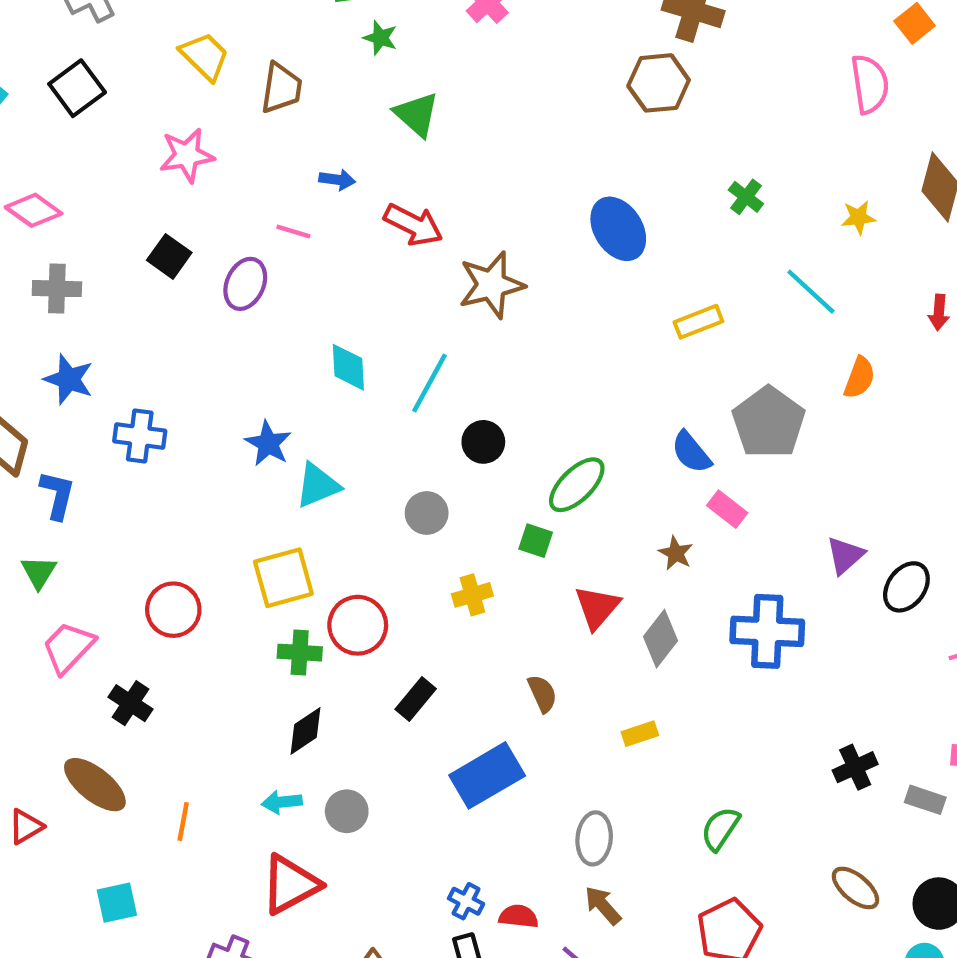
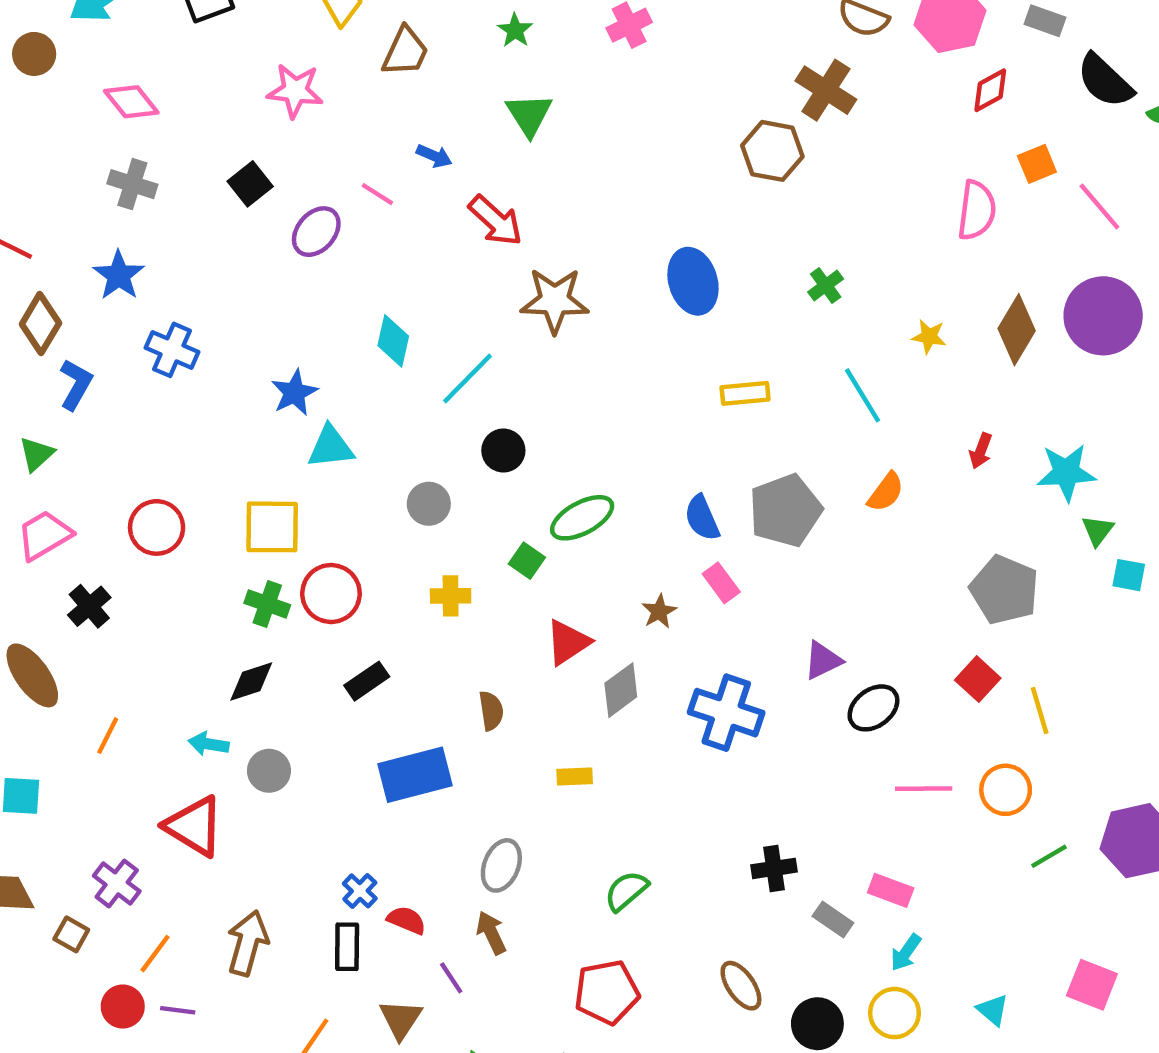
red triangle: (290, 884) -> (194, 826), turned 44

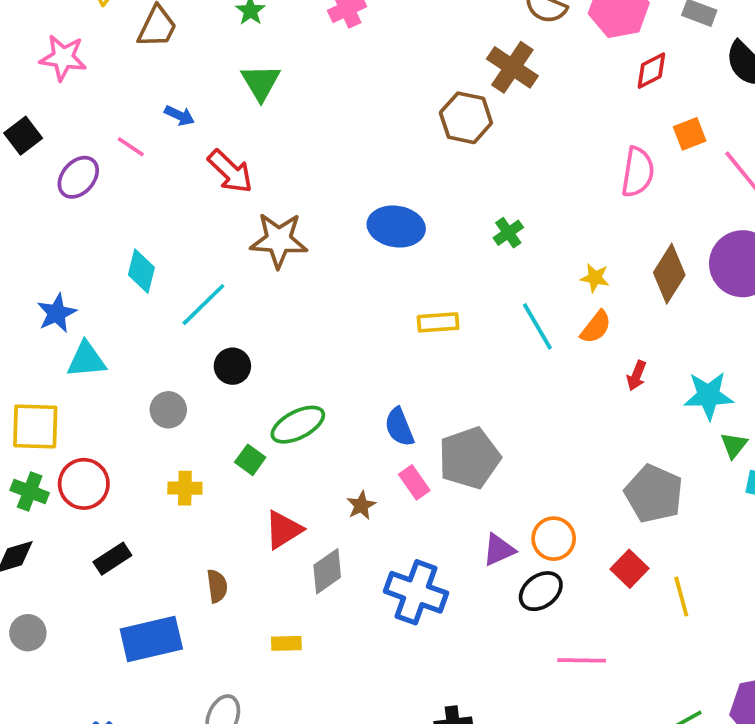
blue ellipse: (693, 281) -> (396, 227), turned -66
orange semicircle: (886, 492) -> (596, 327), moved
gray pentagon: (785, 510) -> (469, 458), moved
orange circle: (1006, 790) -> (554, 539), moved

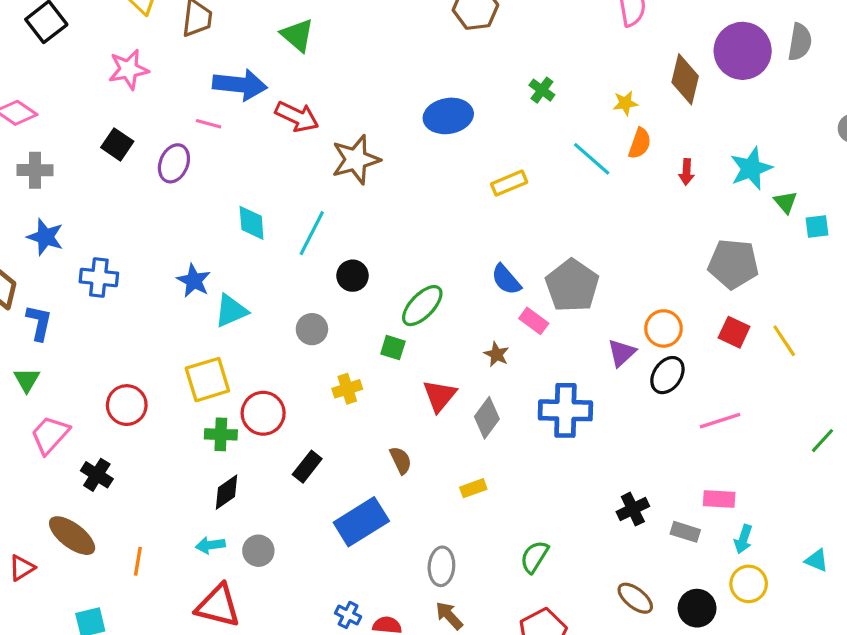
blue arrow: (180, 115) -> (240, 85), size x2.0

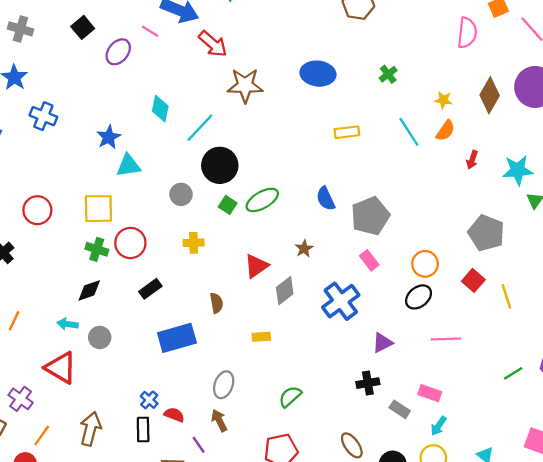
black circle: (353, 276) -> (220, 165), size x1.6
pink rectangle: (534, 321) -> (369, 260), moved
green square: (393, 348) -> (228, 205), moved
purple triangle: (622, 353) -> (382, 343), moved
blue cross: (565, 410) -> (341, 301), turned 36

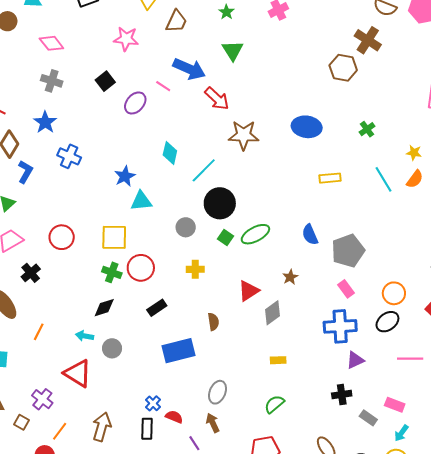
blue cross: (341, 301) -> (340, 326), moved, turned 32
yellow rectangle: (261, 337) -> (278, 360), moved

